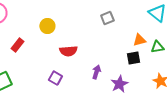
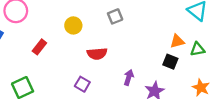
gray square: (107, 18) -> (115, 16), moved
black square: (133, 58) -> (170, 62), turned 32

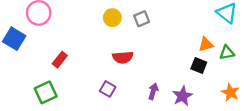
yellow circle: (73, 25) -> (112, 18), moved
red rectangle: (39, 47) -> (60, 60), moved
purple arrow: (129, 77) -> (153, 91), moved

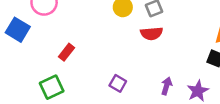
red semicircle: (123, 57) -> (152, 33), moved

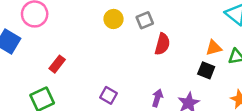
red semicircle: (152, 33) -> (162, 44), moved, turned -70

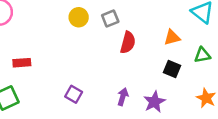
orange triangle: (214, 48) -> (172, 37), moved
red rectangle: (57, 64) -> (22, 63), turned 48

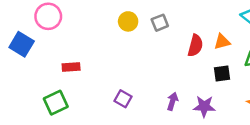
red semicircle: (128, 42) -> (195, 46), moved
black square: (172, 69) -> (222, 73), turned -30
purple star: (154, 102) -> (204, 106), turned 30

